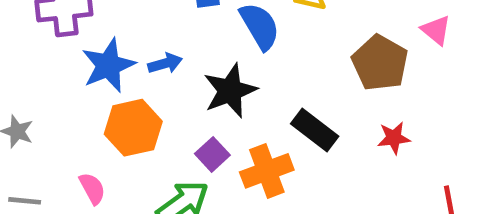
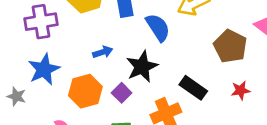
blue star: (108, 65) -> (44, 69), moved
purple square: (212, 154) -> (122, 93), moved

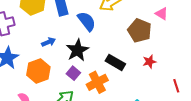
purple square: (122, 93) -> (73, 73), moved

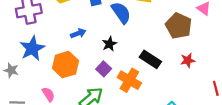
black star: (77, 50) -> (109, 44), size x0.6
orange cross: (97, 82) -> (129, 80), turned -35

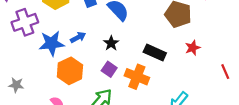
blue star: (32, 48) -> (52, 43), moved, turned 30

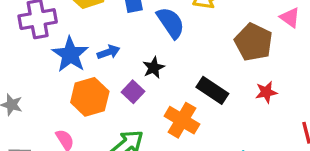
blue star: (52, 43) -> (70, 54), turned 30
purple square: (109, 69) -> (133, 92), moved

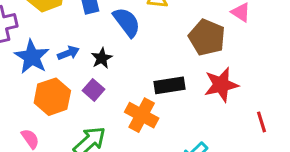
black star: (154, 68) -> (102, 58), moved
black rectangle: (212, 90) -> (170, 85), turned -40
red star: (266, 92) -> (221, 85), size x1.6

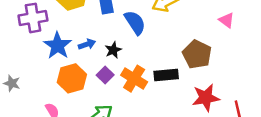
brown pentagon: (207, 37) -> (197, 54), moved
red star: (221, 85) -> (206, 98), moved
orange cross: (142, 115) -> (134, 79), moved

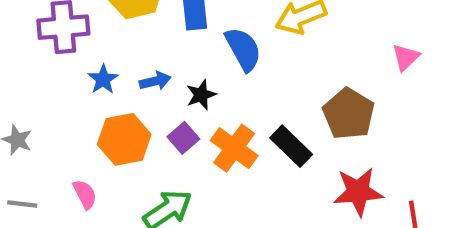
pink triangle: (227, 20) -> (406, 57), turned 35
blue star: (58, 46) -> (103, 79), size x0.6
black rectangle: (166, 75) -> (291, 146), turned 45

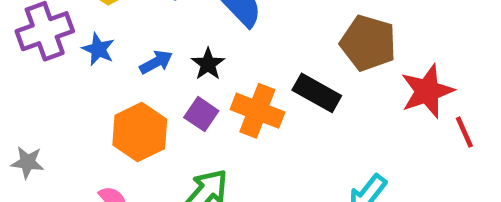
blue star: (103, 79) -> (98, 49), moved
red star: (358, 192) -> (427, 91), moved

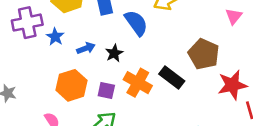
purple square: (201, 114) -> (106, 91), moved, turned -30

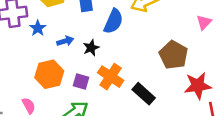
blue semicircle: (136, 23) -> (113, 21), turned 55
black rectangle: (172, 77) -> (144, 94), moved

